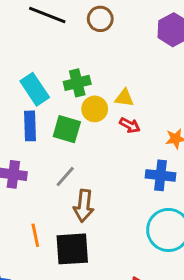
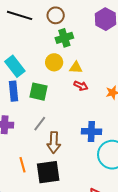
green cross: (77, 83) -> (64, 38), moved
yellow circle: (95, 109) -> (54, 62), moved
blue cross: (161, 175) -> (91, 131), moved

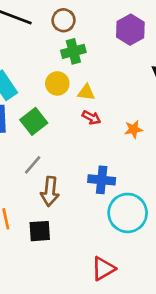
green square: (38, 92) -> (34, 121), turned 36
black square: (48, 172) -> (40, 231), size x0.7

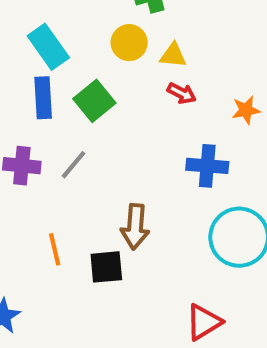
gray line: (33, 165) -> (73, 165), moved
blue cross: (102, 180) -> (207, 166), moved
brown arrow: (50, 191) -> (135, 227), moved

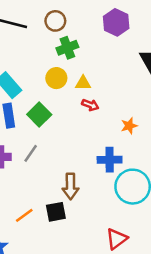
orange star: (246, 110) -> (129, 126), moved
blue cross: (207, 166) -> (110, 160), moved
orange line: (55, 249) -> (24, 215), moved, turned 72

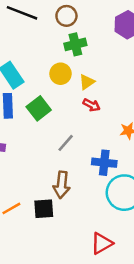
yellow triangle: (83, 83) -> (87, 82), turned -42
gray line: (31, 153) -> (66, 143), moved

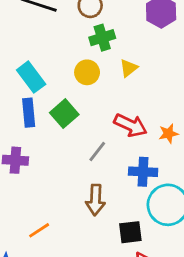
yellow triangle: (87, 82) -> (129, 68), moved
red arrow: (92, 105) -> (130, 125), moved, size x1.6
black square: (44, 209) -> (130, 232), moved

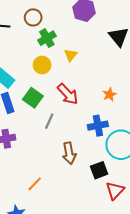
red arrow: (130, 125) -> (68, 94), moved, turned 35
gray line: (97, 152) -> (49, 121), moved

